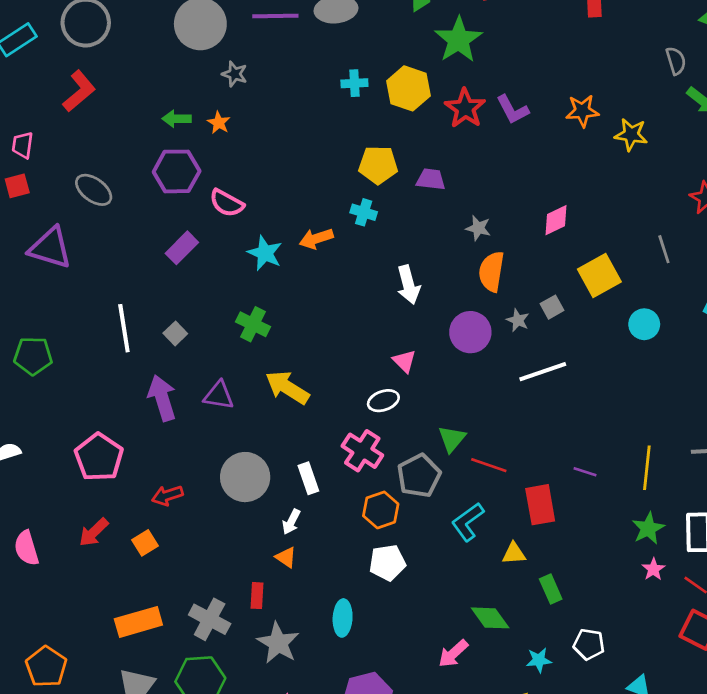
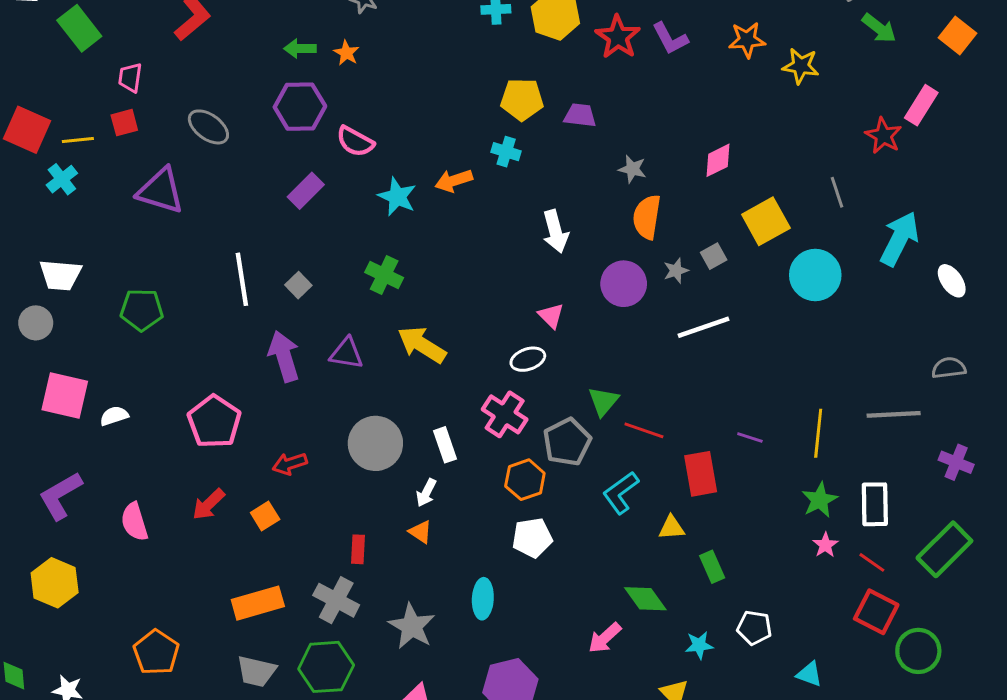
gray star: (518, 320) -> (676, 271), turned 30
cyan circle: (644, 324) -> (815, 275), size x1.5
red rectangle: (257, 596) -> (358, 549), moved

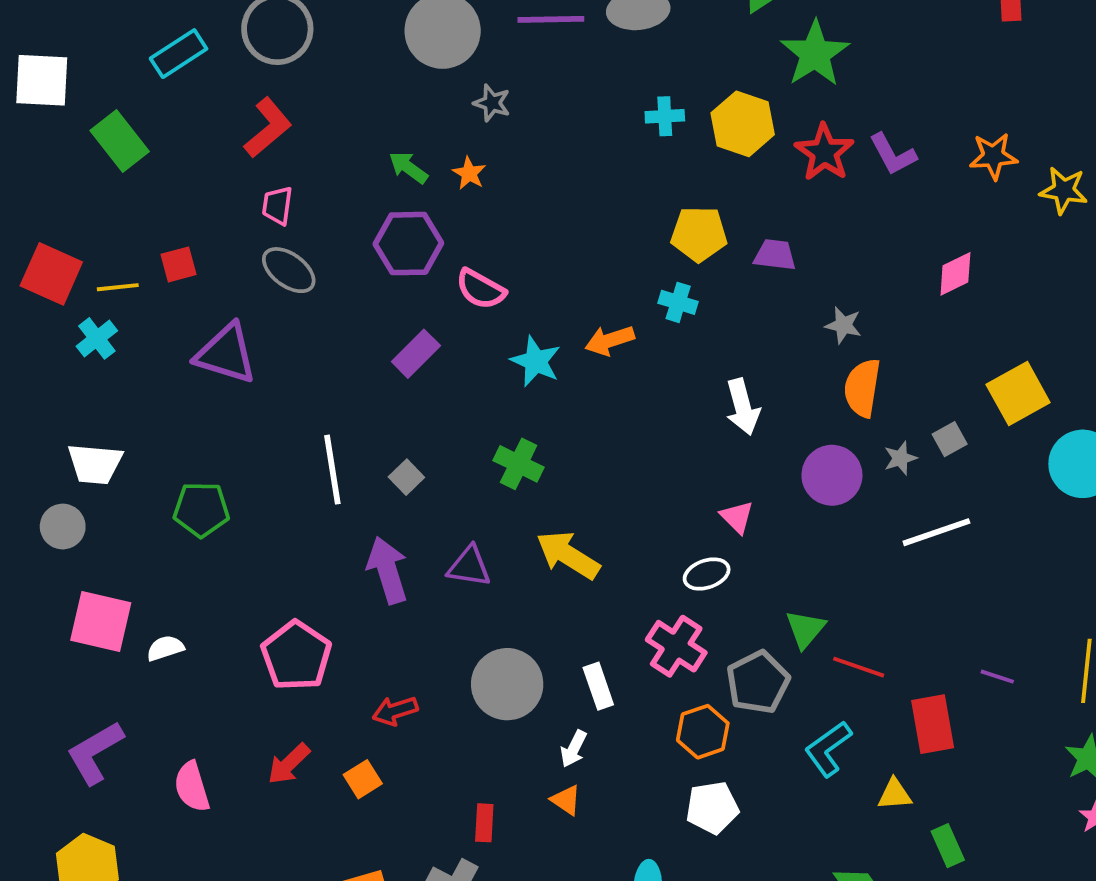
green arrow: (300, 49) -> (408, 168), turned 36
pink trapezoid: (130, 78) -> (277, 206), moved
pink diamond: (718, 160) -> (955, 274), moved

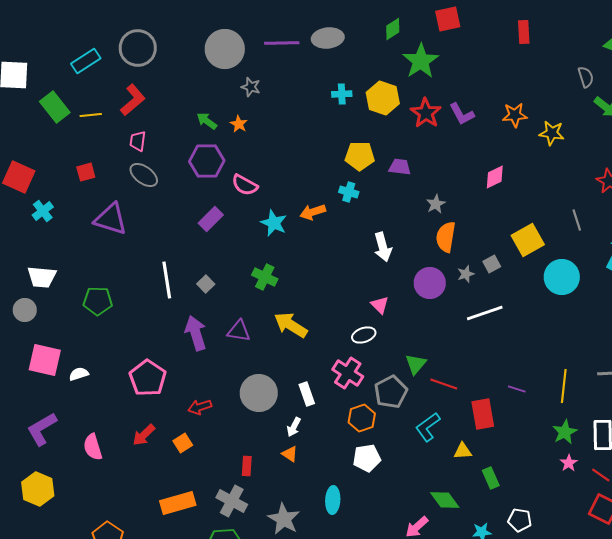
yellow line: (118, 287) -> (91, 115), moved
gray star: (843, 325) -> (436, 204), turned 30

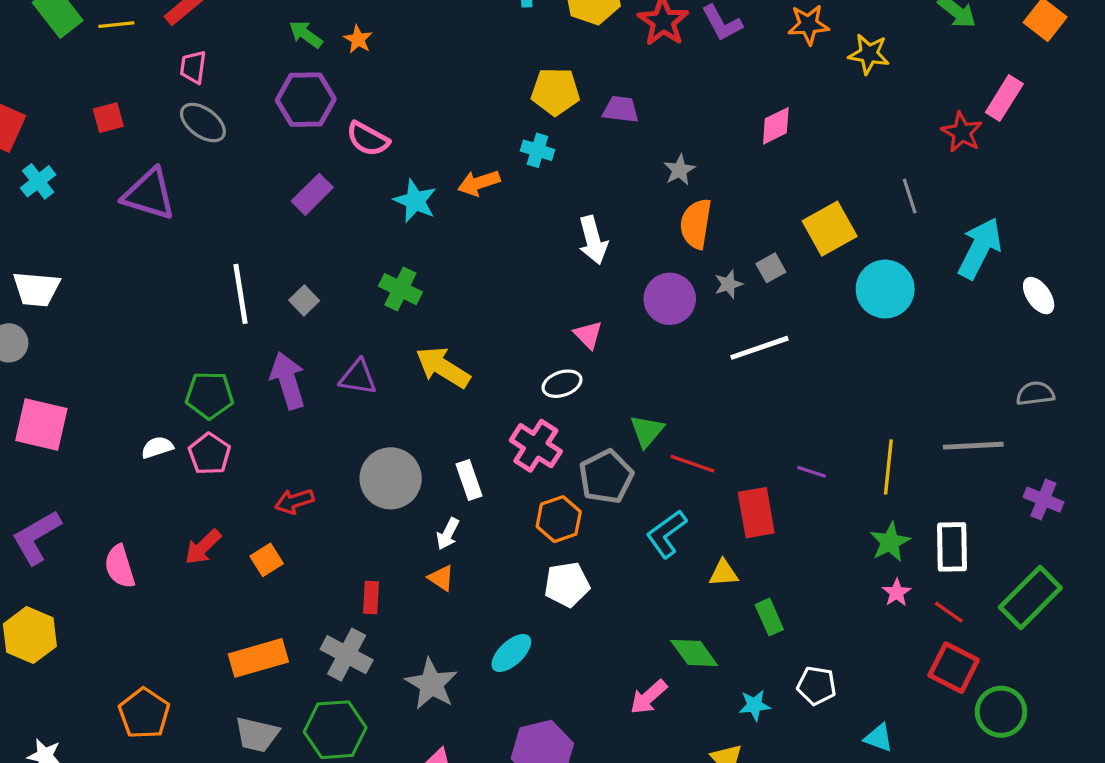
green pentagon: (98, 301) -> (209, 395), moved
white semicircle: (79, 374) -> (157, 447), moved
pink pentagon: (148, 378) -> (209, 454), size x0.7
cyan ellipse: (333, 500) -> (511, 653), turned 44

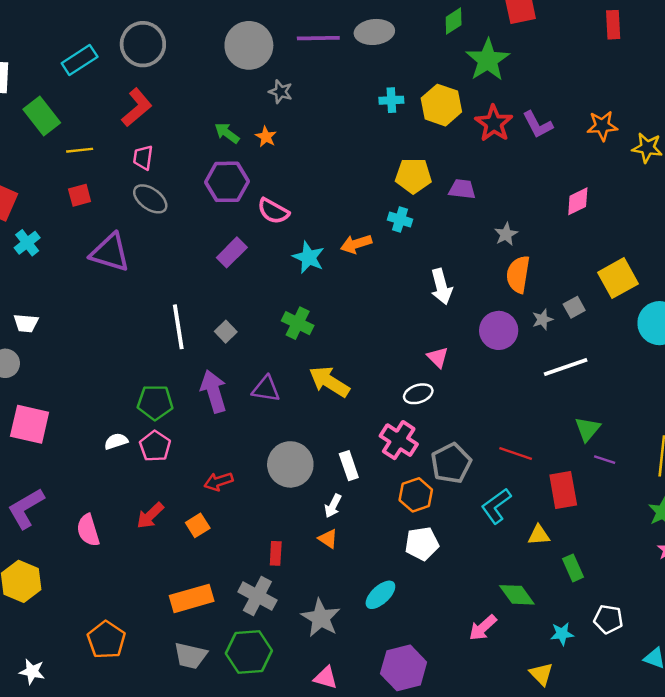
yellow line: (116, 25) -> (80, 150), moved
white trapezoid: (36, 289) -> (26, 323), size x0.7
green triangle: (647, 431) -> (588, 429), moved

